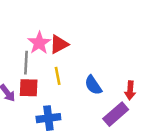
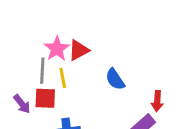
yellow line: (58, 76) -> (63, 78), moved
blue semicircle: (93, 85) -> (115, 79), moved

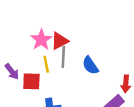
gray line: (42, 71) -> (63, 57), moved
purple arrow: (22, 104) -> (12, 72), moved

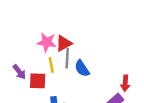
pink star: (41, 40) -> (47, 42), turned -30
blue semicircle: (90, 65) -> (82, 68), moved

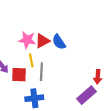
gray line: (67, 58) -> (41, 72), moved
blue semicircle: (82, 68) -> (59, 42), moved

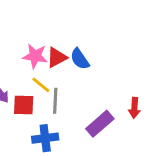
yellow line: (31, 60) -> (41, 85), turned -40
purple rectangle: (87, 95) -> (100, 124), moved

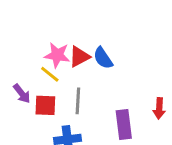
yellow line: (41, 85) -> (50, 74), moved
purple rectangle: (100, 124) -> (124, 125), turned -56

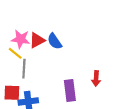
gray line: (78, 101) -> (24, 69), moved
red square: (45, 105) -> (12, 93), moved

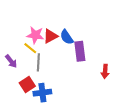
purple rectangle: (70, 91) -> (80, 51), moved
red square: (12, 93) -> (27, 85), turned -35

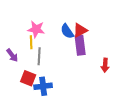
red triangle: (51, 36) -> (80, 30), moved
yellow line: (30, 48) -> (31, 42), turned 48
red square: (27, 85) -> (28, 78), turned -35

